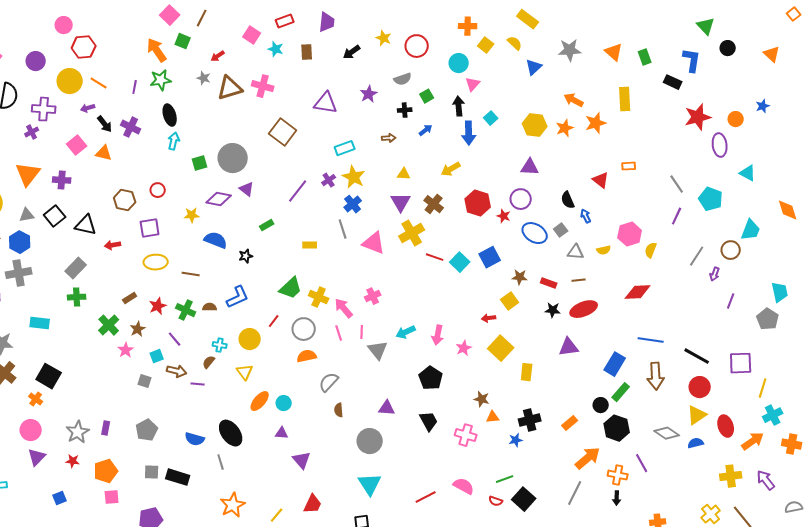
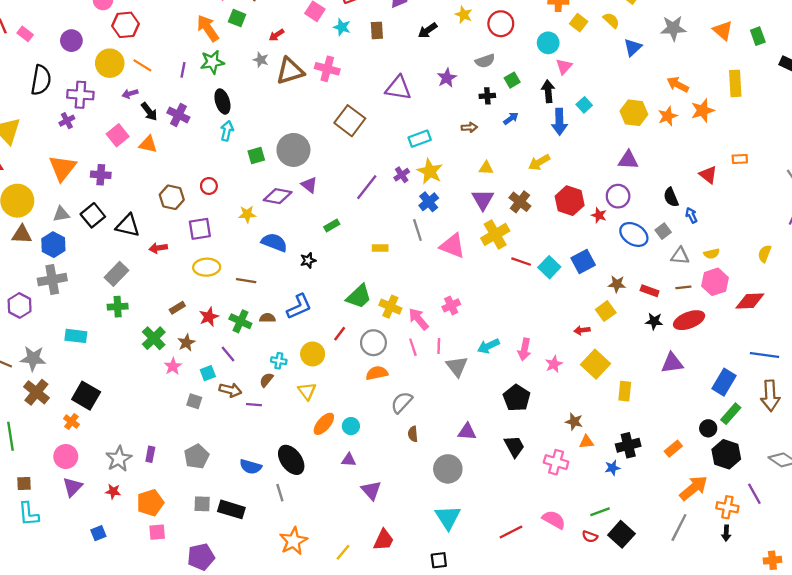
pink hexagon: (630, 234) -> (715, 282), moved

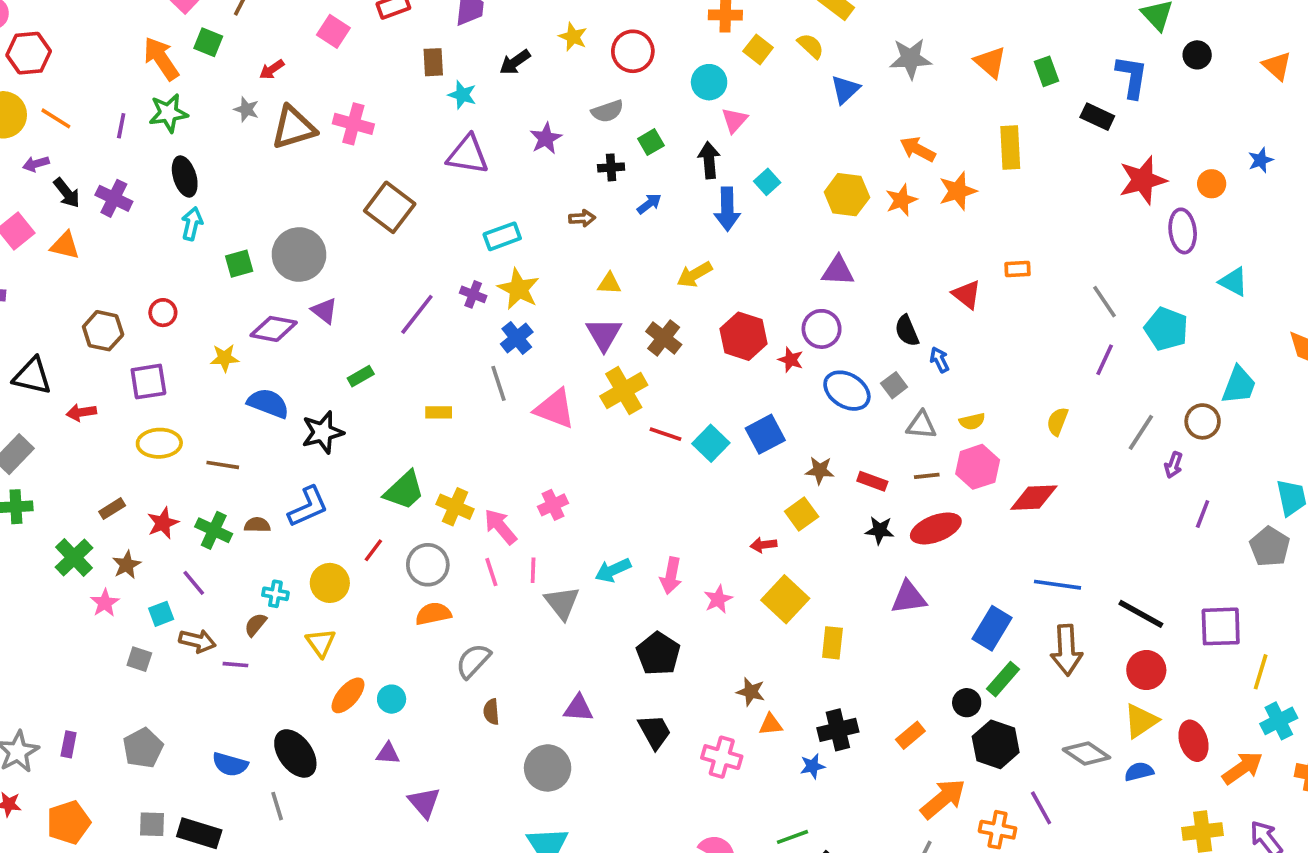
cyan star: (342, 27) -> (462, 95), moved
purple cross: (402, 175) -> (473, 294), turned -35
black star: (308, 260) -> (323, 432), size x1.6

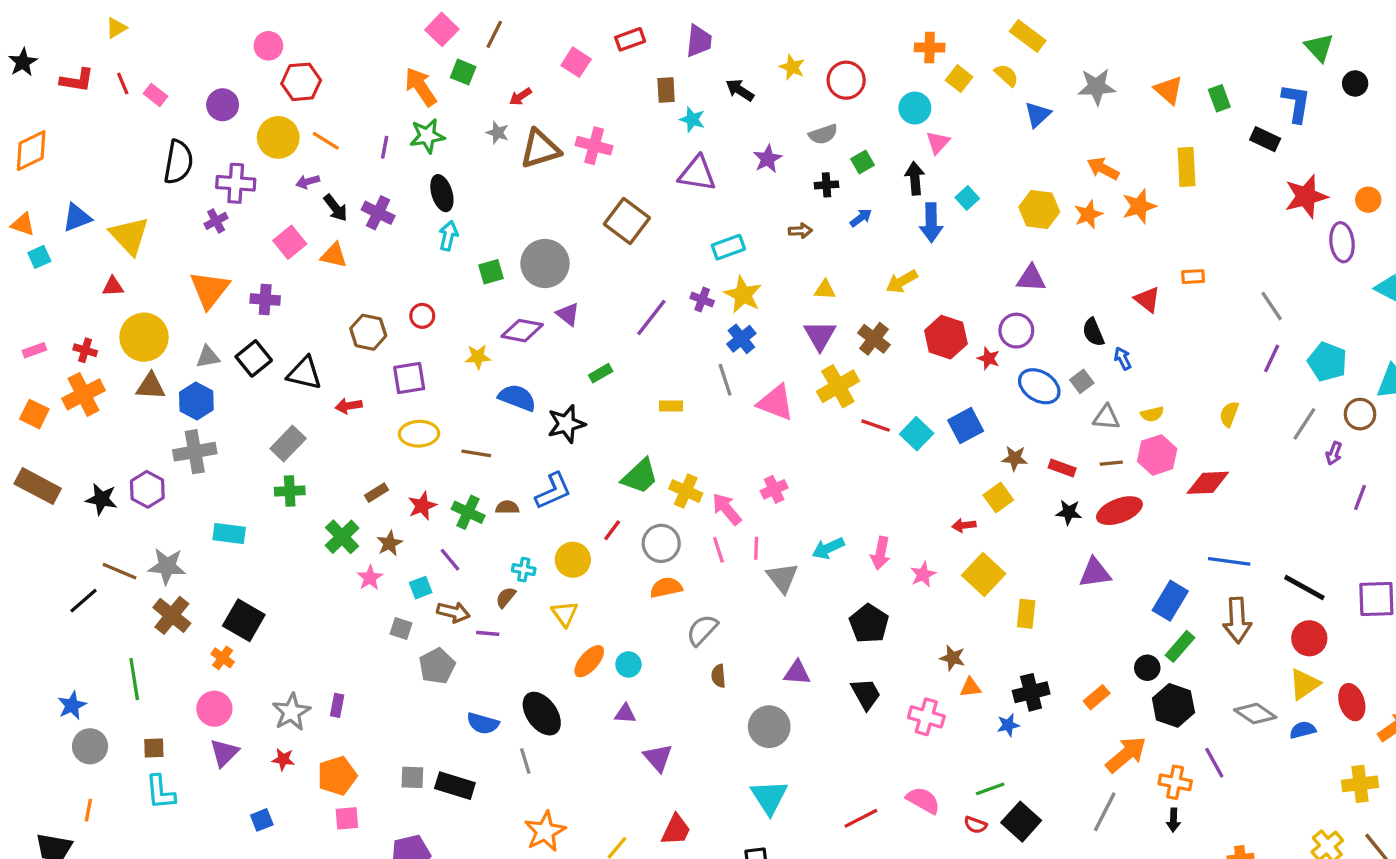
black arrow: (515, 62) -> (740, 90), turned 68
cyan pentagon: (1166, 329) -> (1327, 362), moved
gray pentagon: (143, 748) -> (437, 666), moved

